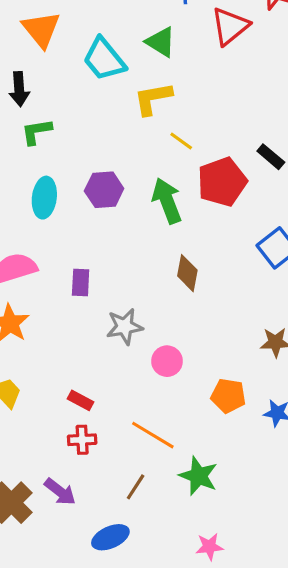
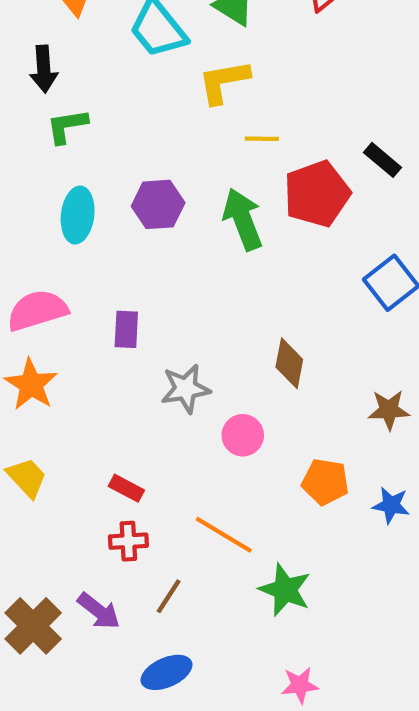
yellow line: (181, 141) -> (262, 139), turned -35
brown diamond: (187, 273) -> (289, 363), moved
brown line: (136, 487) -> (169, 596), moved

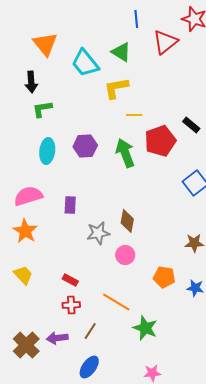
brown diamond: (289, 363) -> (127, 221), moved
purple arrow: (99, 611) -> (57, 338), turned 135
blue ellipse: (167, 672) -> (89, 367), turned -30

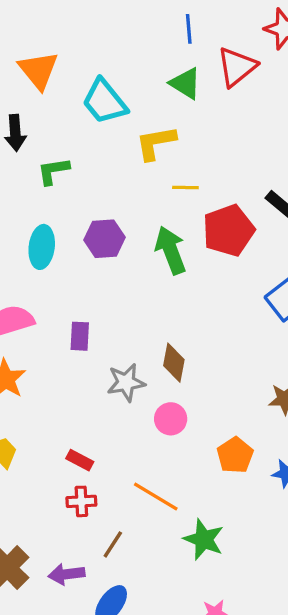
green triangle: (121, 52) -> (185, 83), moved
green L-shape: (42, 109) -> (53, 171), moved
orange pentagon: (164, 277) -> (235, 455), turned 30
purple arrow: (57, 338) -> (67, 574), moved

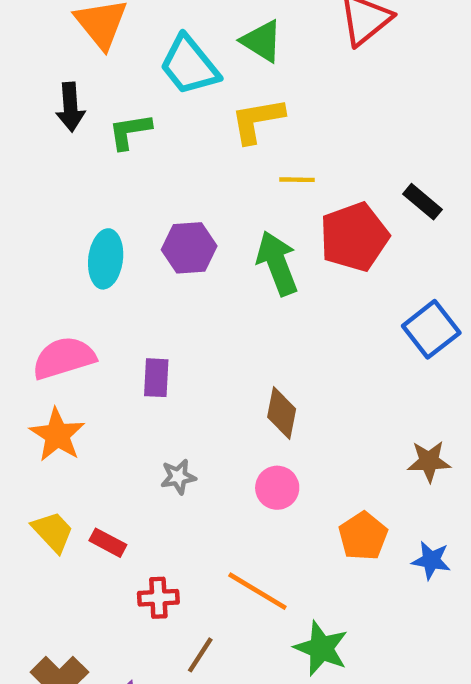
green triangle: (185, 83) -> (262, 41), moved
green L-shape: (53, 171) -> (130, 131), moved
gray star: (126, 382) -> (178, 477), moved, size x0.7
red rectangle: (80, 460) -> (108, 543), moved

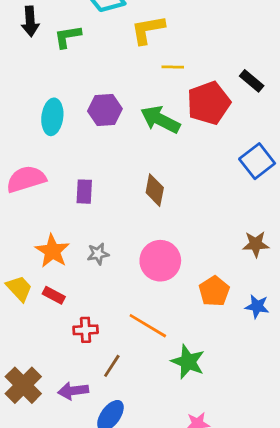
green arrow: (277, 263) -> (160, 120), turned -42
brown diamond: (282, 413) -> (155, 190), moved
orange star: (57, 435) -> (52, 251), moved
pink circle: (277, 488) -> (160, 261), size x1.5

